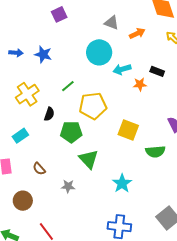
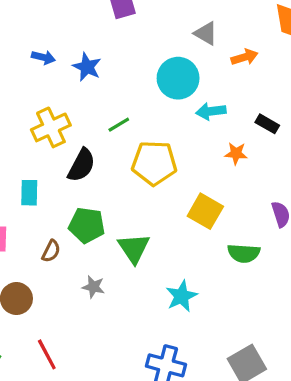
orange star: (140, 84) -> (236, 153), moved
black semicircle: (49, 114) -> (82, 165), size x1.5
green pentagon: (71, 132) -> (87, 225), moved
cyan rectangle: (20, 136) -> (29, 193), turned -63
brown semicircle: (39, 169) -> (51, 251), turned -120

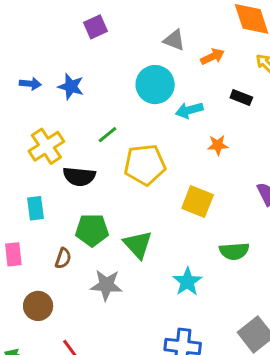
black rectangle: (267, 124) -> (241, 97), moved
black semicircle: (82, 165) -> (79, 176), turned 76
green semicircle: (244, 253) -> (234, 251), moved
gray star: (93, 287) -> (106, 285), size x1.5

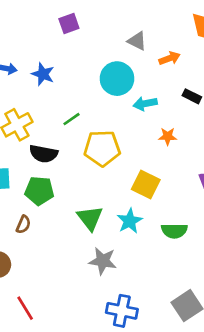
green pentagon: (92, 230) -> (39, 191), moved
cyan star: (187, 282) -> (130, 221), moved
gray star: (106, 285) -> (103, 261), moved

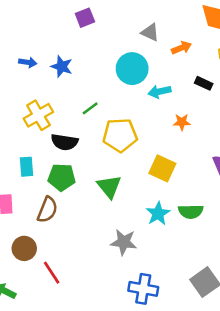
green triangle: (90, 218) -> (109, 187), moved
cyan star: (130, 221) -> (158, 214), moved
brown semicircle: (23, 224) -> (47, 210), size x1.5
red line: (25, 308) -> (52, 273), moved

